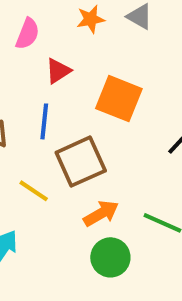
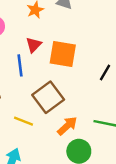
red triangle: (58, 71) -> (34, 45), moved
blue line: (44, 121) -> (20, 65), moved

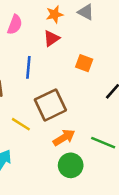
red triangle: (34, 45) -> (51, 38), moved
orange square: (63, 54) -> (84, 63), moved, size x0.6

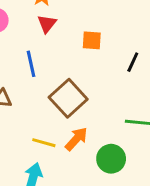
yellow line: (21, 124) -> (44, 143), moved
orange arrow: (64, 138) -> (76, 139), moved

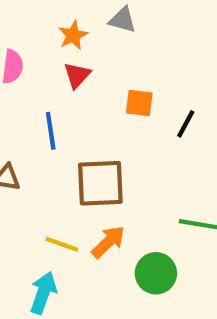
black line: (133, 62) -> (186, 124), moved
brown square: (68, 98) -> (100, 183), turned 36

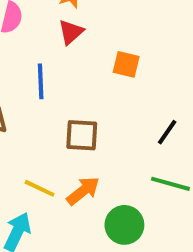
black line: (186, 124) -> (167, 132), moved
brown square: (100, 183) -> (82, 135), size x0.7

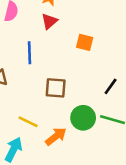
orange arrow: (83, 191) -> (56, 136), moved
green circle: (124, 225) -> (83, 118), moved

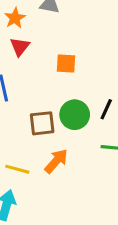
green circle: (83, 118) -> (75, 115), moved
orange arrow: (56, 136) -> (56, 161), moved

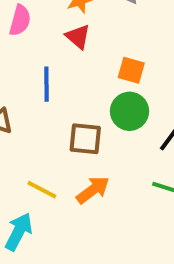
red triangle: (20, 47) -> (78, 37), turned -40
green circle: (75, 115) -> (130, 111), moved

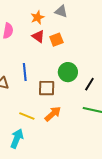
orange square: (131, 70) -> (56, 40), moved, turned -32
blue line: (47, 84) -> (25, 72), moved

